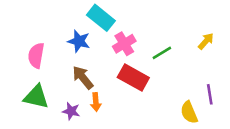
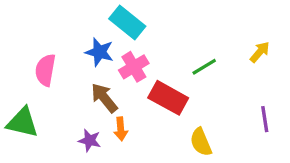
pink cross: (124, 44) -> (134, 67), moved
green triangle: (36, 97) -> (22, 122), moved
yellow semicircle: (189, 112) -> (201, 142), moved

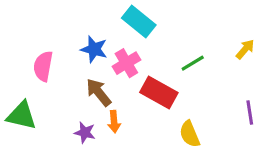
cyan rectangle: (127, 23) -> (139, 21), moved

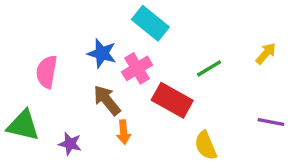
purple line: (250, 112) -> (271, 122), turned -70
purple star: (85, 133) -> (70, 144), moved

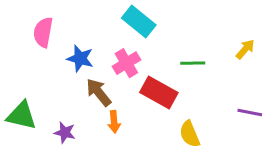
blue star: (102, 53) -> (80, 58), moved
green line: (209, 68) -> (193, 63), turned 30
pink semicircle: (47, 72) -> (43, 32), moved

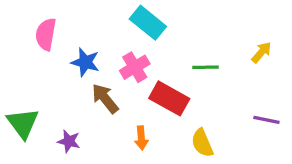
green triangle: (22, 116) -> (23, 123), turned 40
orange arrow: (114, 122) -> (141, 138), moved

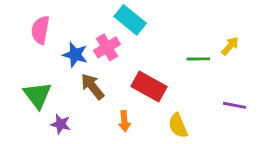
pink cross: (135, 67) -> (107, 47), moved
green line: (206, 67) -> (198, 59), moved
green triangle: (23, 123) -> (37, 95), moved

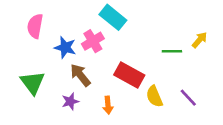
purple line: (234, 105) -> (188, 98), moved, turned 36
purple star: (61, 124) -> (70, 101), moved, turned -30
yellow semicircle: (178, 126) -> (154, 96), moved

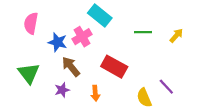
green line: (172, 51) -> (143, 32), moved
yellow semicircle: (154, 96) -> (144, 98), moved

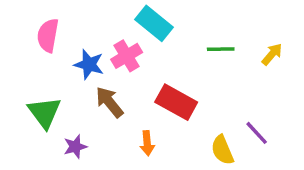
purple star: (62, 90) -> (75, 147), moved

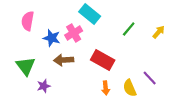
green line: (221, 49) -> (129, 29), turned -49
brown arrow: (109, 102) -> (64, 60), turned -54
orange arrow: (147, 143) -> (106, 88), moved

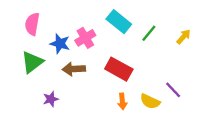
cyan rectangle: (90, 14) -> (119, 22), moved
green triangle: (26, 66) -> (32, 62), moved, turned 30
yellow semicircle: (130, 88) -> (150, 101), turned -42

